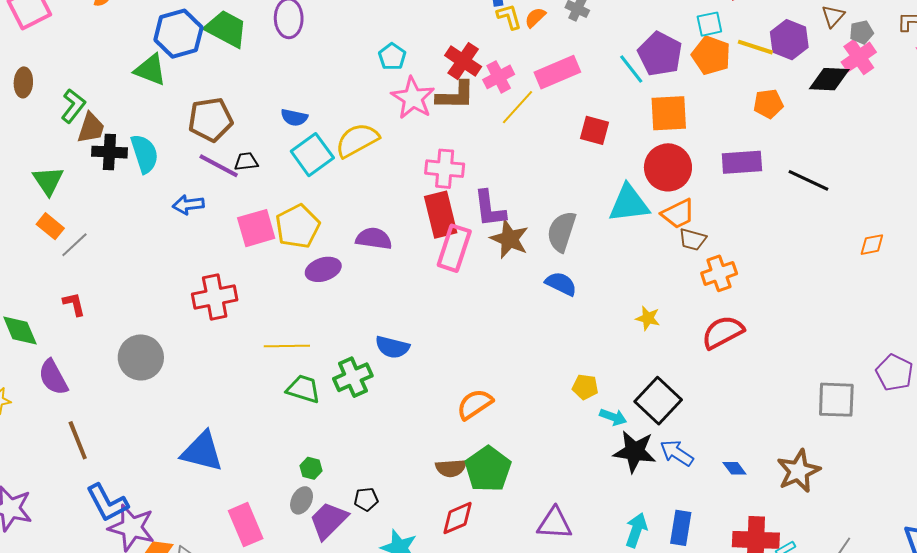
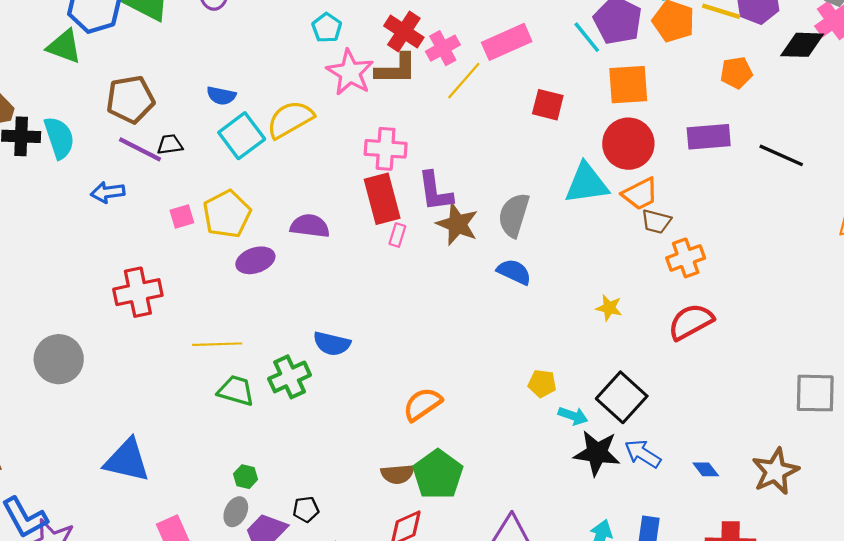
pink square: (256, 228) -> (182, 216), size x0.6
pink rectangle: (454, 248) -> (397, 235), size x0.5

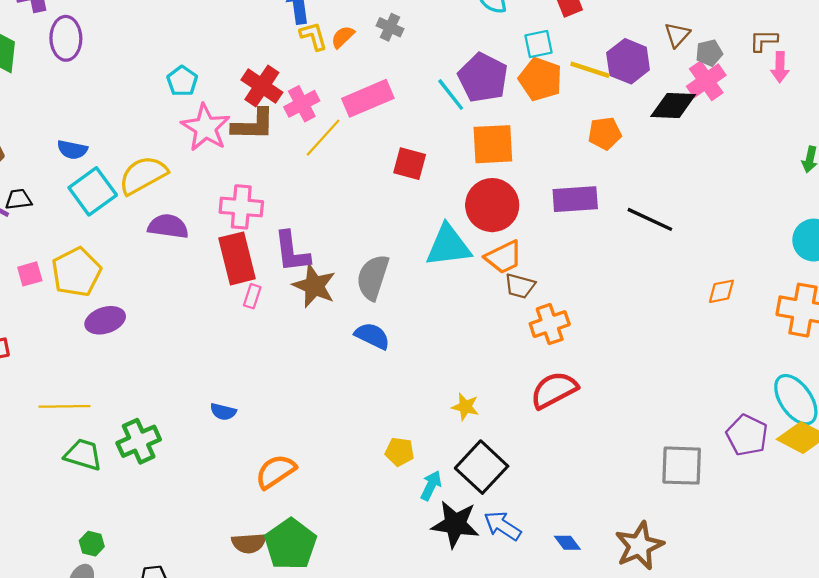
purple semicircle: (310, 226) -> (168, 226), moved
yellow star: (609, 308) -> (465, 407), moved
blue semicircle: (332, 344) -> (223, 412), moved, size x0.7
cyan arrow: (573, 416) -> (431, 486), turned -84

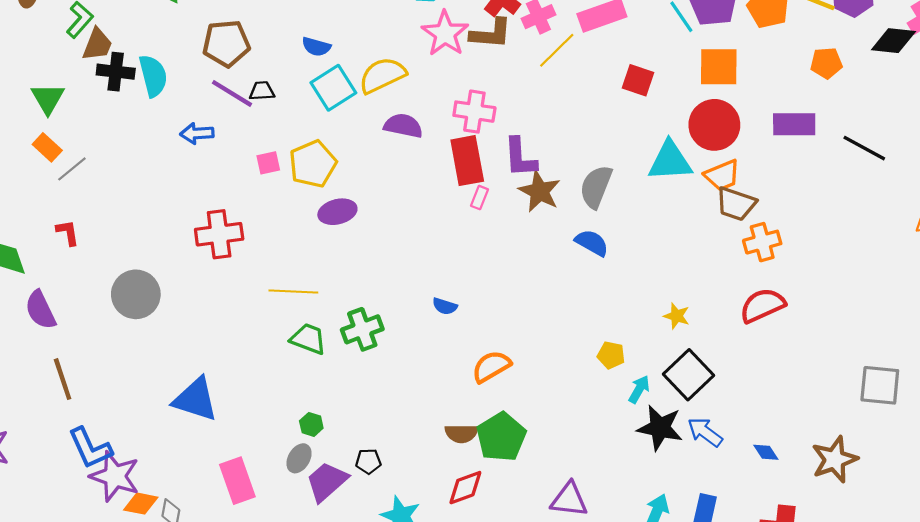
brown trapezoid: (520, 286) -> (736, 204), size x1.4

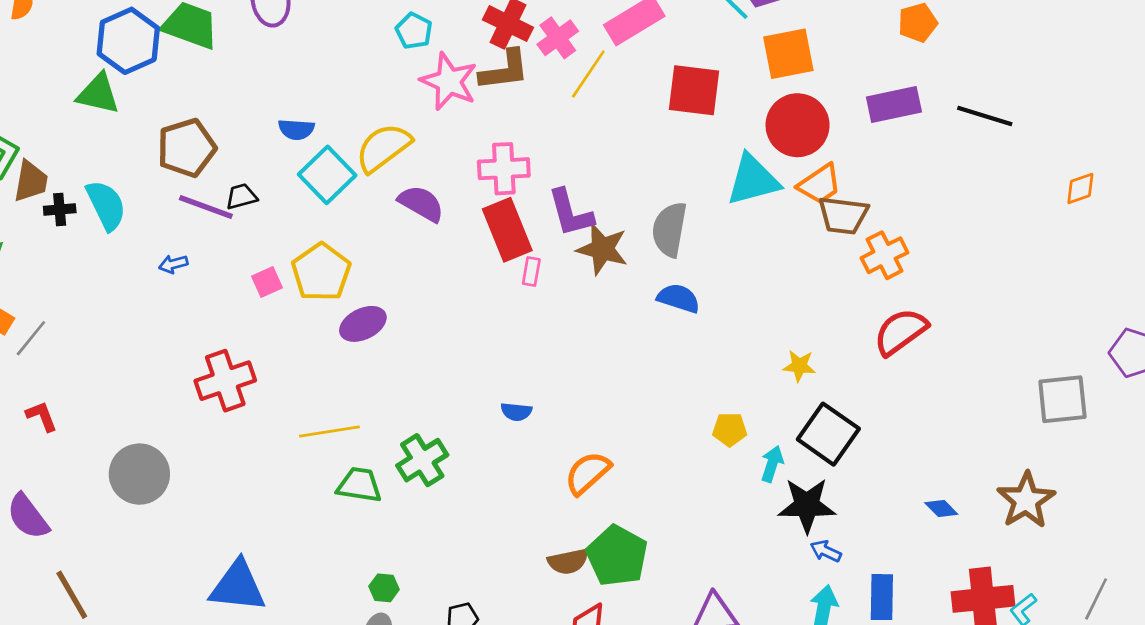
black cross: (116, 72) -> (60, 209), size x0.7
red square: (638, 80) -> (694, 90), size x1.4
purple semicircle: (403, 126) -> (421, 204), turned 30
blue arrow: (197, 133) -> (173, 264), size x0.7
blue arrow: (705, 432) -> (826, 551), moved, size x0.7

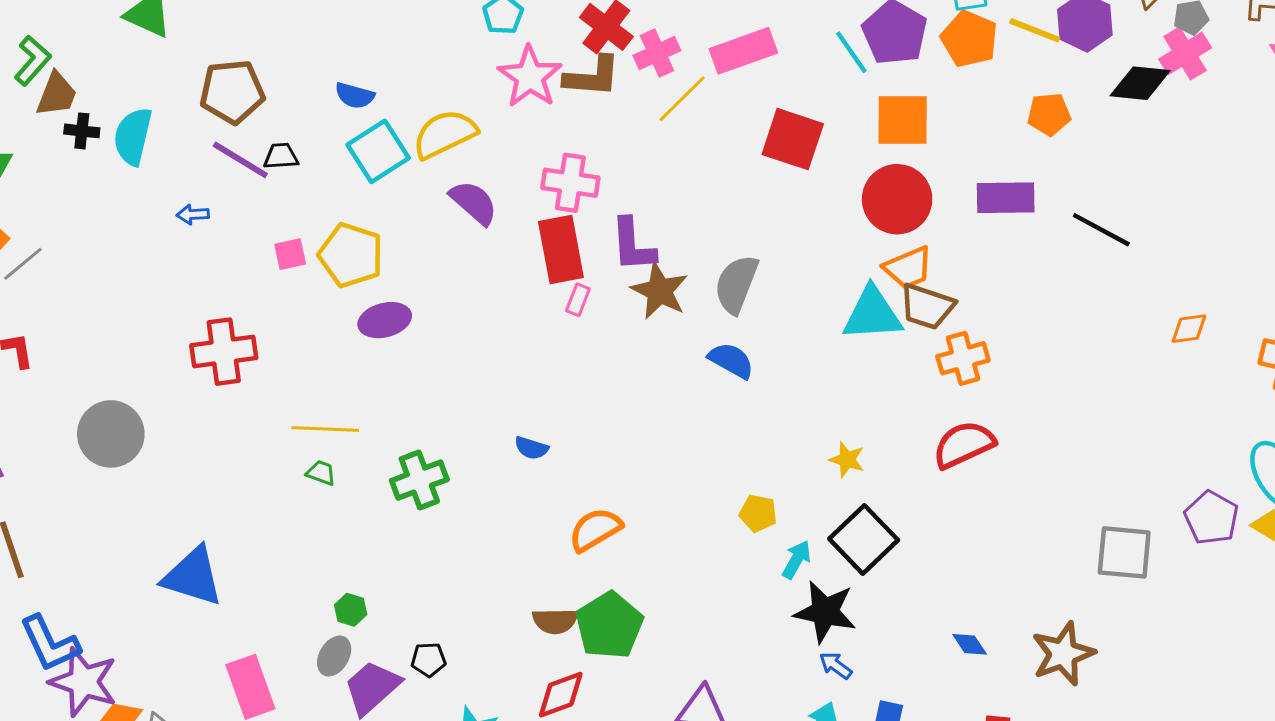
cyan triangle: (753, 180) -> (872, 314), moved
cyan semicircle: (106, 205) -> (133, 136), turned -152
yellow pentagon: (321, 272) -> (351, 255), turned -30
green trapezoid: (359, 485) -> (321, 473), moved, size x0.6

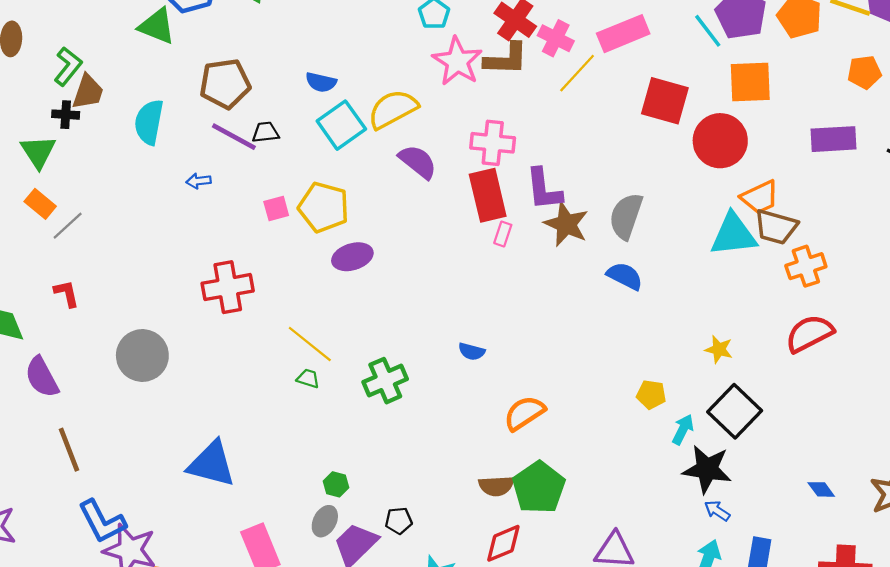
pink cross: (657, 53) -> (556, 38), turned -36
black cross: (82, 131) -> (66, 115), moved
red circle: (897, 199) -> (720, 141), moved
yellow line: (325, 429) -> (310, 344), turned 39

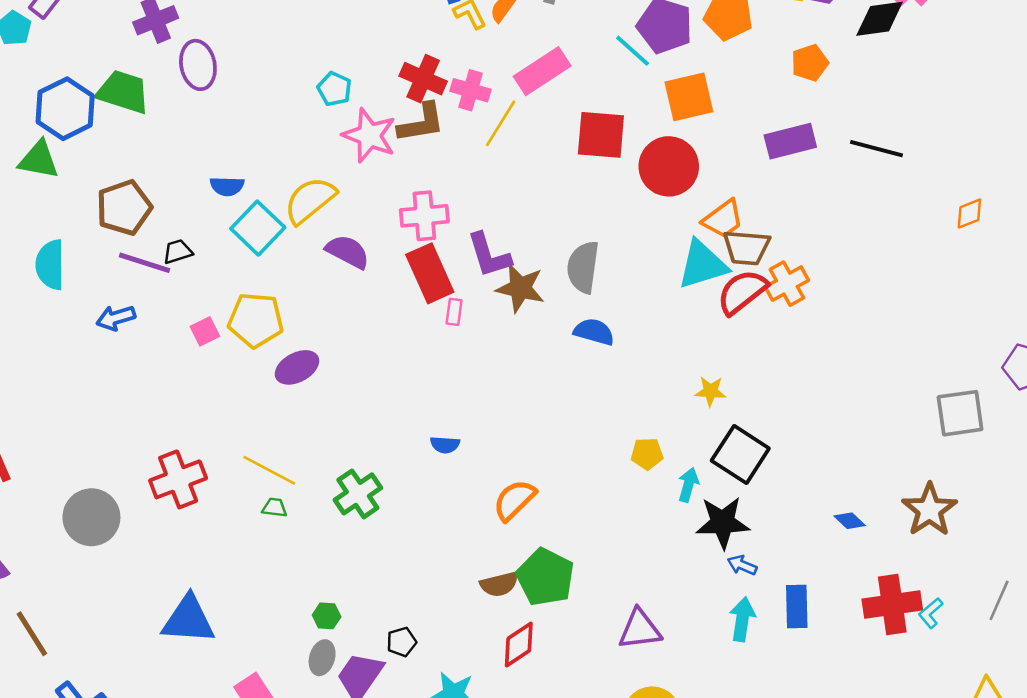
blue arrow: (199, 181) -> (116, 318), size x1.4
red cross: (228, 287) -> (178, 479), moved
red semicircle: (810, 333) -> (742, 292), moved

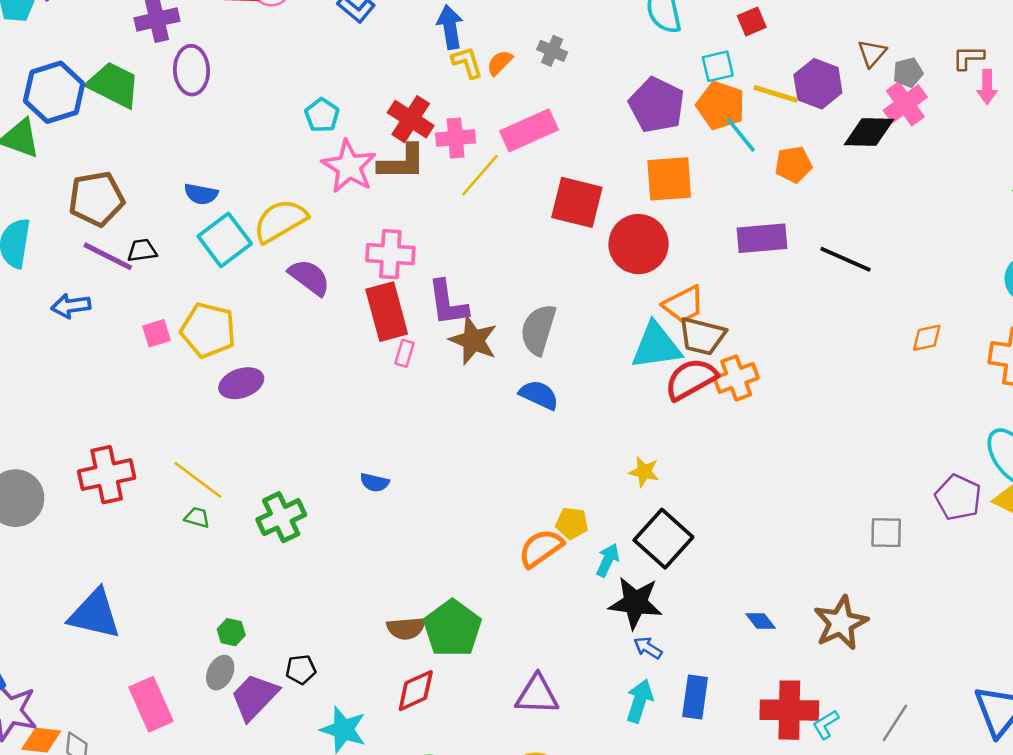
cyan line: (633, 51) -> (741, 135), moved
pink cross: (471, 90) -> (456, 138), turned -30
gray square: (960, 413) -> (886, 533), size x0.7
orange semicircle: (514, 500) -> (541, 548), moved

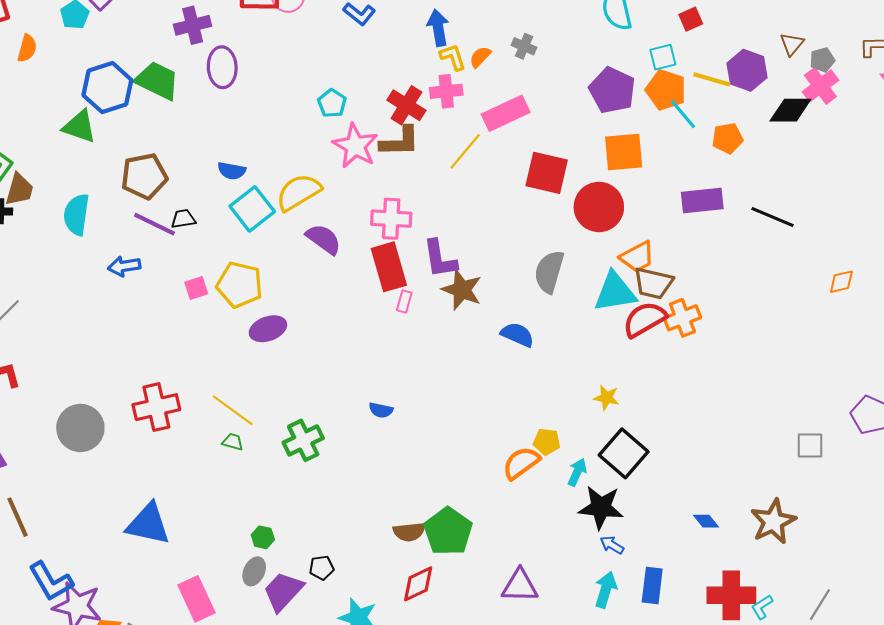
pink cross: (456, 138) -> (446, 91), moved
gray semicircle: (538, 330) -> (549, 272), moved

